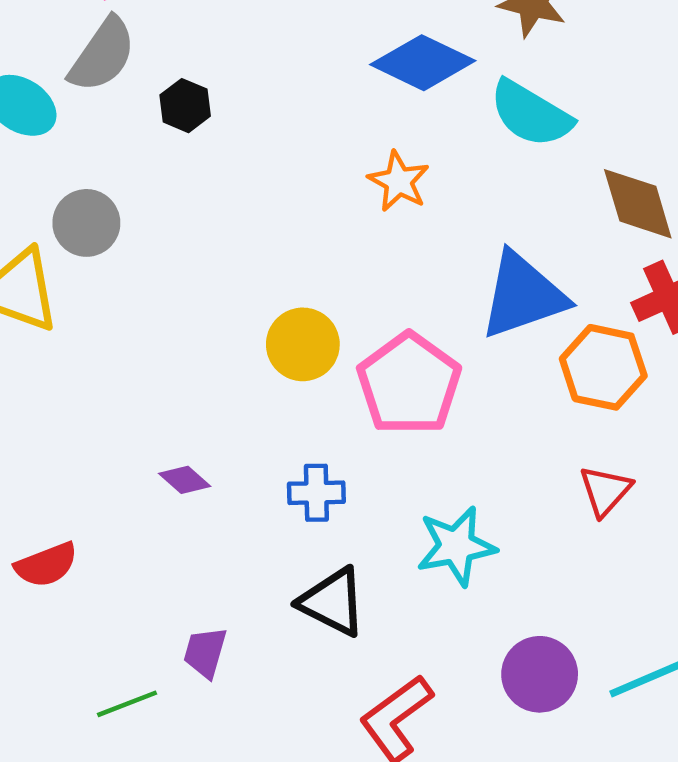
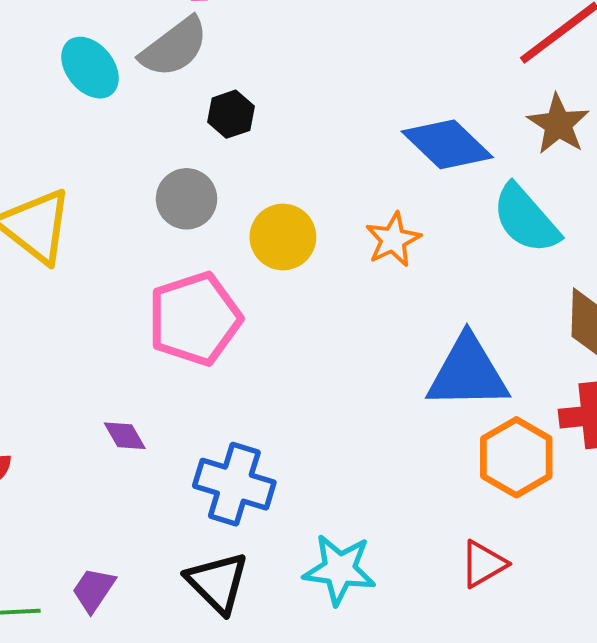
gray circle: (86, 223) -> (187, 199), moved
yellow circle: (303, 344) -> (283, 237), moved
pink pentagon: (409, 384) -> (194, 319), moved
blue cross: (316, 493) -> (234, 484), size x1.5

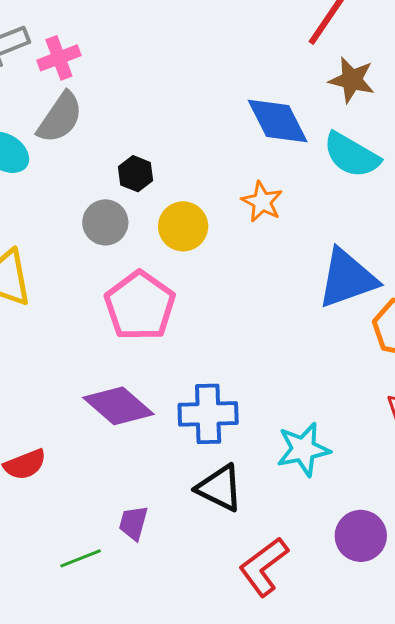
black hexagon: (231, 114) -> (136, 174), moved
blue diamond: (447, 144) -> (278, 121), turned 38
purple diamond: (125, 436) -> (118, 406), size x2.0

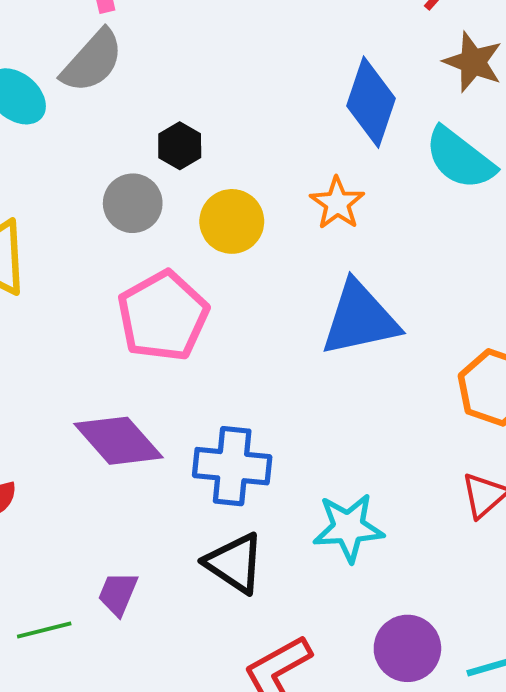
blue diamond: (278, 121) -> (371, 102), turned 38
blue triangle: (347, 278) -> (360, 319), moved

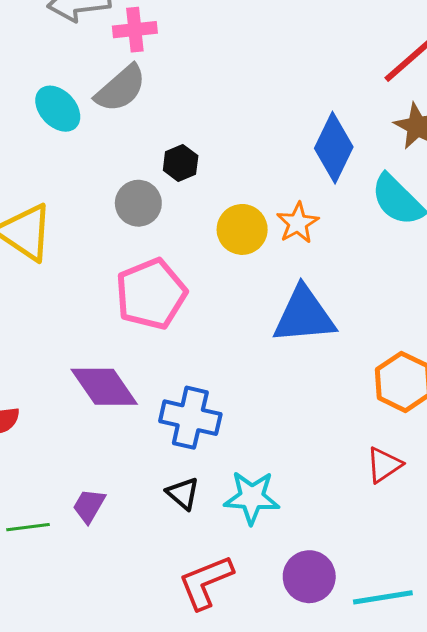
yellow circle: (232, 221) -> (242, 229), moved
cyan star: (348, 528) -> (252, 497), moved
black triangle: (235, 563) -> (183, 493), size x0.7

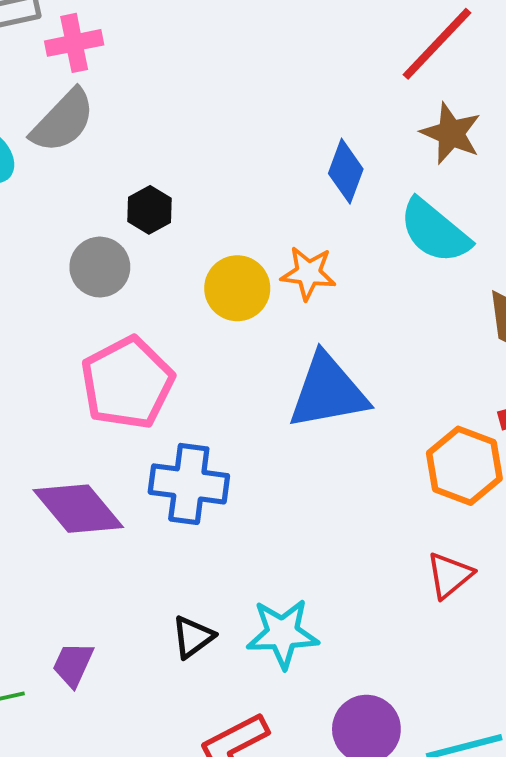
blue diamond: (334, 148) -> (346, 171), size x0.7
orange star: (298, 223) -> (308, 273), turned -30
blue cross: (190, 418) -> (189, 484), moved
black triangle: (183, 493) -> (193, 637), turned 48

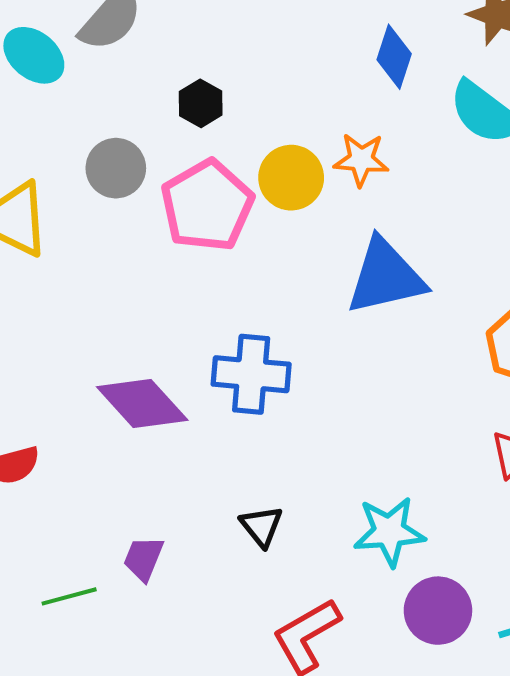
gray circle: (100, 267) -> (116, 168), moved
pink pentagon: (127, 383) -> (207, 206), moved
cyan star: (282, 634) -> (389, 532), moved
black triangle: (193, 637) -> (261, 526), turned -30

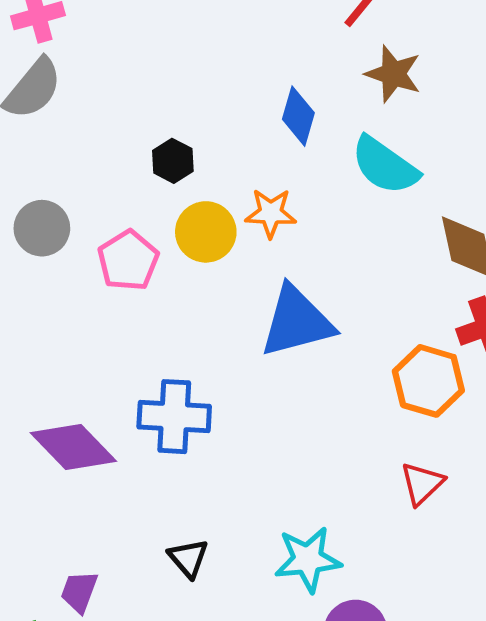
black hexagon: (201, 103) -> (173, 161), moved
pink pentagon: (207, 206) -> (128, 260), size x0.7

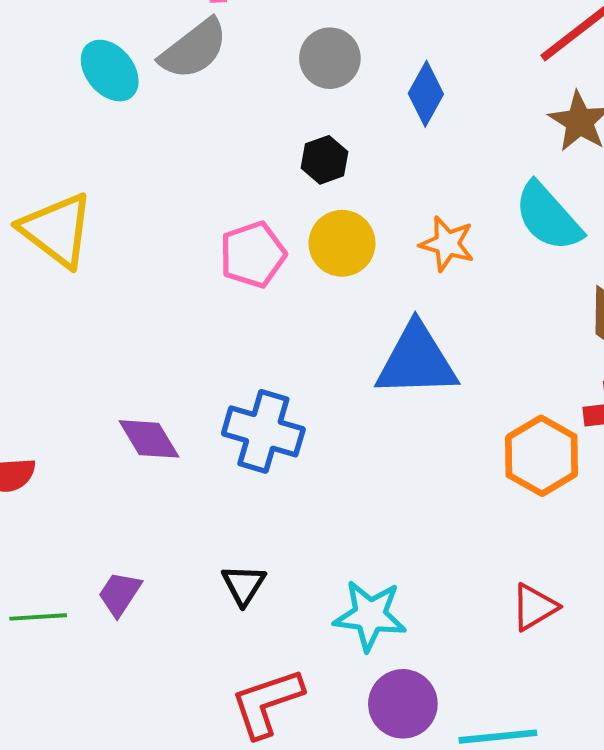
blue diamond: (298, 116) -> (426, 94), moved
orange star: (271, 213) -> (447, 244), moved
gray circle: (42, 228) -> (330, 58), moved
purple diamond: (73, 447) -> (149, 439), size x0.7
red triangle: (422, 484) -> (534, 607), moved

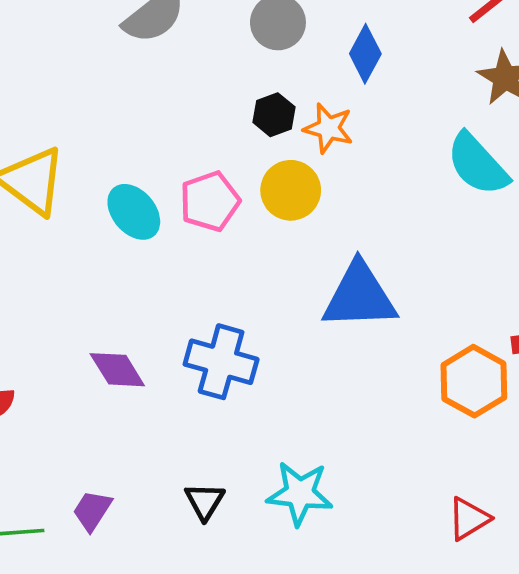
cyan ellipse: (110, 71) -> (134, 212), moved
orange star: (447, 244) -> (328, 128), moved
cyan star: (370, 615) -> (300, 493), moved

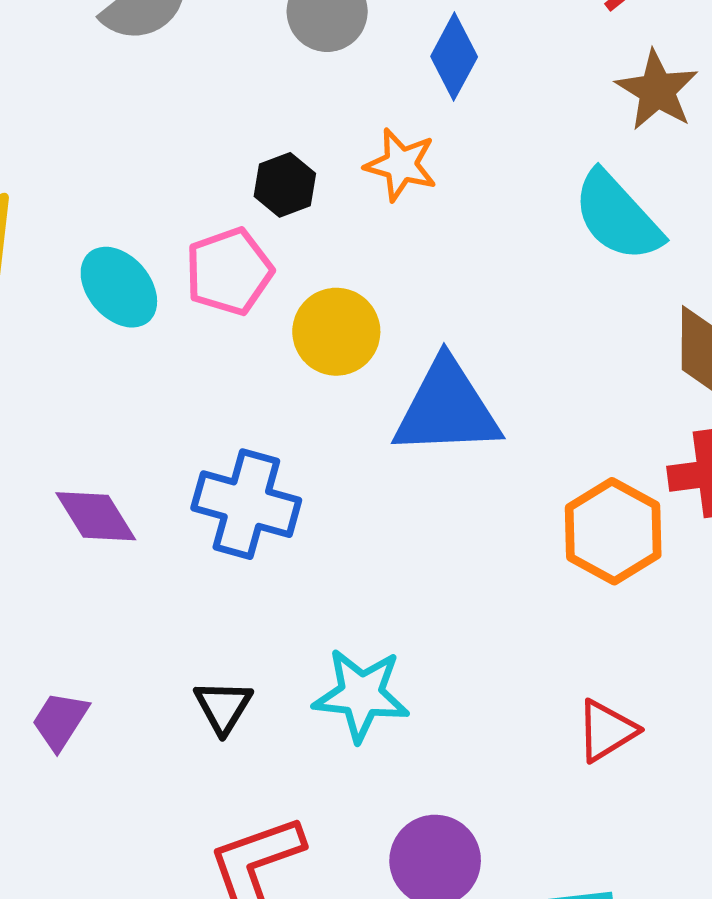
black hexagon: (274, 115) -> (285, 185), moved
yellow circle: (291, 190) -> (336, 332), moved

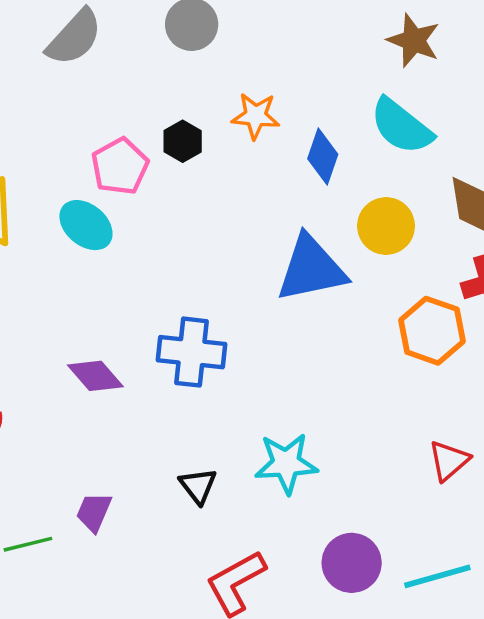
blue diamond: (454, 57) -> (323, 156), moved
pink pentagon: (229, 272) -> (120, 166), moved
yellow circle: (336, 332) -> (386, 226), moved

